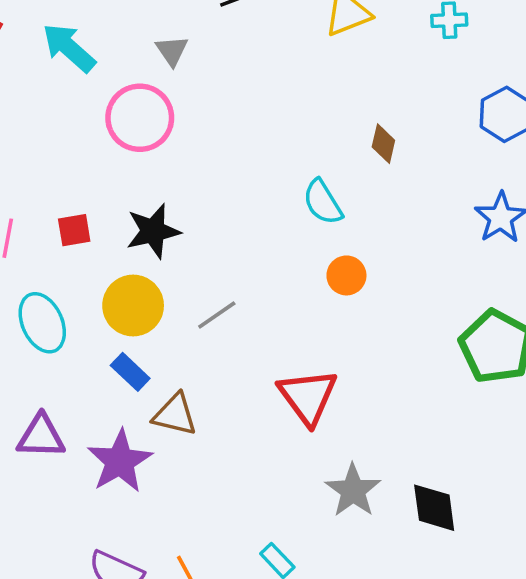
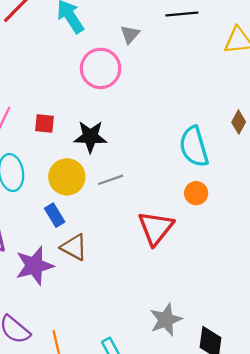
cyan semicircle: (323, 202) -> (194, 147), size x1.4
gray line: (217, 315) -> (111, 180), moved
red triangle: (308, 397) -> (156, 228), moved

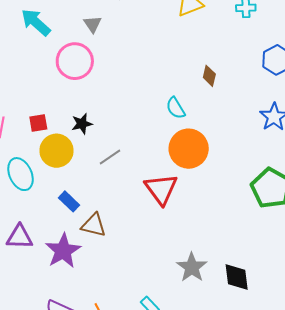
black star: (90, 137) -> (82, 124), size x0.7
cyan semicircle: (194, 147) -> (176, 108), size x0.6
yellow circle: (67, 177) -> (57, 151), moved
orange circle: (196, 193) -> (189, 149), size x1.8

